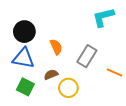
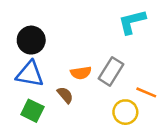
orange semicircle: (56, 47) -> (81, 73), moved, turned 105
brown semicircle: (51, 75) -> (65, 95), turned 72
yellow circle: (68, 88) -> (125, 112), moved

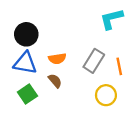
orange semicircle: (81, 73) -> (57, 59), moved
orange line: (146, 92) -> (119, 66), moved, turned 56
green square: (32, 111) -> (27, 94), turned 30

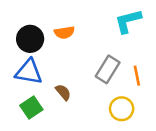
orange semicircle: (57, 59) -> (64, 33), moved

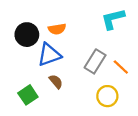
blue triangle: (29, 72) -> (49, 55), moved, turned -30
orange line: (137, 76) -> (121, 67), turned -36

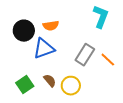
cyan L-shape: (113, 19) -> (101, 17), turned 125
brown semicircle: (56, 82) -> (50, 81), moved
yellow circle: (107, 96) -> (71, 86), moved

